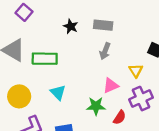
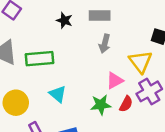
yellow triangle: (136, 71) -> (140, 62), size x1.5
red semicircle: (120, 117) -> (126, 104), moved

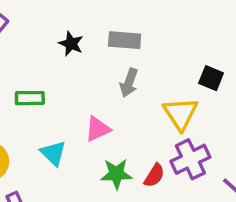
green rectangle: (40, 59) -> (30, 98), size x0.7
pink triangle: (115, 81) -> (98, 129), moved

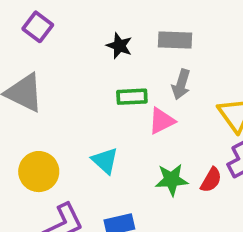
green rectangle: (30, 98) -> (132, 97), moved
pink triangle: (98, 129) -> (162, 121), moved

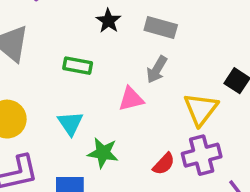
green rectangle: (132, 97) -> (78, 66), moved
green star: (172, 180) -> (103, 153), moved

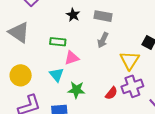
pink triangle: (131, 99) -> (72, 58), moved

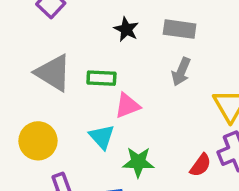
gray triangle: (19, 32) -> (53, 73), moved

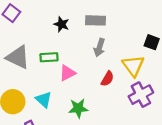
cyan triangle: (102, 137) -> (44, 100), moved
red semicircle: (201, 165) -> (107, 79), moved

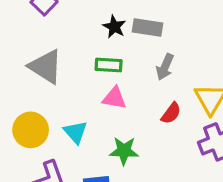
gray rectangle: (95, 20) -> (147, 28), moved
green rectangle: (49, 57) -> (109, 65), moved
pink triangle: (67, 73) -> (114, 98), turned 30

